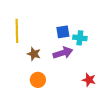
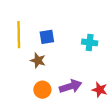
blue square: (63, 32) -> (47, 37), moved
purple arrow: (63, 53) -> (70, 86), moved

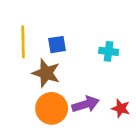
brown star: (38, 60) -> (46, 73), size x1.5
orange circle: (42, 90) -> (52, 108), size x1.5

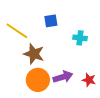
yellow line: (23, 42) -> (17, 31), turned -55
blue square: (57, 45) -> (51, 21), moved

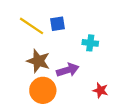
yellow line: (17, 31) -> (32, 26), moved
purple arrow: (63, 77) -> (68, 70), moved

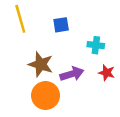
yellow line: (32, 26) -> (20, 19), moved, turned 40
red star: (100, 90) -> (107, 73), moved

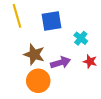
blue square: (61, 25) -> (51, 21), size x1.5
cyan cross: (96, 45) -> (81, 38), turned 32

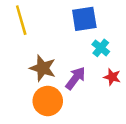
blue square: (51, 21) -> (84, 19), moved
purple arrow: (61, 63) -> (76, 78), turned -36

